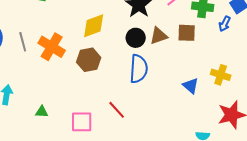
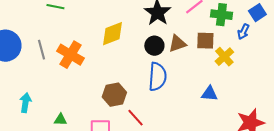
brown hexagon: (89, 60) -> (114, 95), moved
yellow cross: (221, 75) -> (224, 57), moved, turned 30
blue triangle: (191, 86) -> (209, 94), turned -36

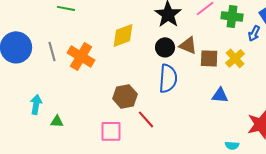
brown square: (205, 41) -> (209, 58), moved
brown triangle: (177, 44) -> (188, 45), turned 42
green triangle: (60, 120) -> (57, 121), moved

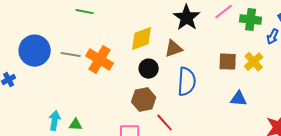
brown triangle: (188, 45) -> (174, 49), moved, turned -42
black circle: (165, 47) -> (149, 69), moved
gray line: (52, 51) -> (71, 55), turned -66
cyan arrow: (36, 104) -> (55, 121), moved

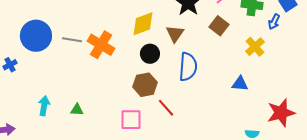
brown triangle: (174, 49) -> (175, 34), turned -36
brown square: (228, 62) -> (219, 26), moved, turned 36
cyan arrow: (55, 121) -> (44, 106), moved

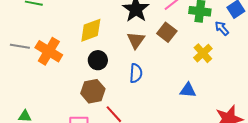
blue arrow: (274, 22) -> (222, 28), turned 112
brown triangle: (175, 34) -> (136, 40), moved
blue semicircle: (188, 67) -> (136, 73), size x0.7

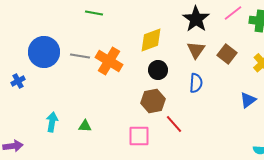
brown square: (167, 32) -> (227, 54), moved
blue triangle: (188, 90) -> (248, 100), turned -42

